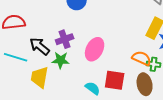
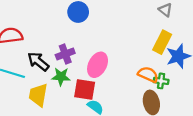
red square: (115, 80) -> (85, 90), moved

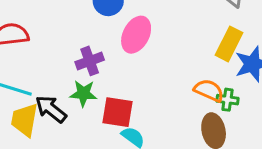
black arrow: (38, 62) -> (51, 109), moved
pink ellipse: (98, 65) -> (136, 35), moved
yellow trapezoid: (38, 95) -> (25, 120), moved

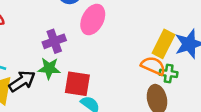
yellow rectangle: (229, 44) -> (163, 44), moved
black arrow: (51, 109) -> (22, 81), turned 108

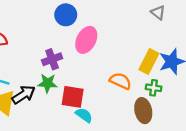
orange semicircle: (153, 66) -> (120, 81), moved

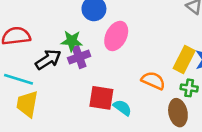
green star: (48, 83) -> (72, 41), moved
black arrow: (24, 95) -> (48, 59), moved
cyan semicircle: (84, 115) -> (122, 108), moved

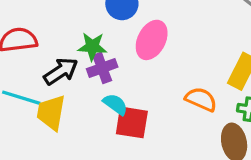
yellow trapezoid: (27, 104) -> (51, 113), moved
cyan semicircle: (122, 108) -> (115, 104), moved

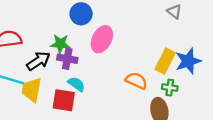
purple cross: (102, 68) -> (67, 59), turned 30
red square: (132, 122) -> (64, 100), moved

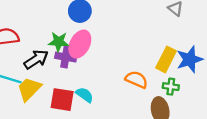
pink ellipse: (102, 39) -> (80, 44), moved
cyan semicircle: (76, 84) -> (85, 95), moved
yellow trapezoid: (32, 90) -> (29, 89), turned 35

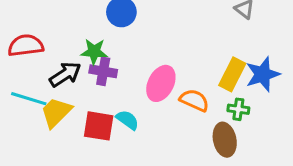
pink ellipse: (80, 44) -> (161, 83), moved

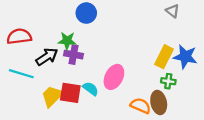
blue star: (263, 74) -> (185, 57), turned 30
pink ellipse: (161, 83) -> (114, 77), moved
orange semicircle: (194, 100) -> (141, 106), moved
yellow trapezoid: (56, 112) -> (52, 96), moved

